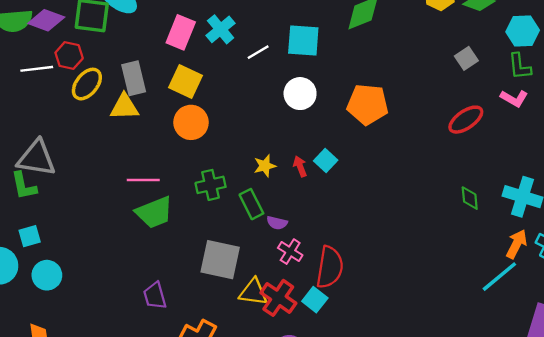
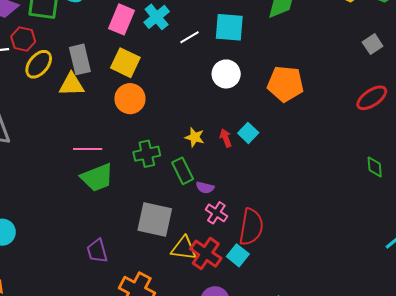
yellow star: (265, 166) -> (195, 137), turned 30

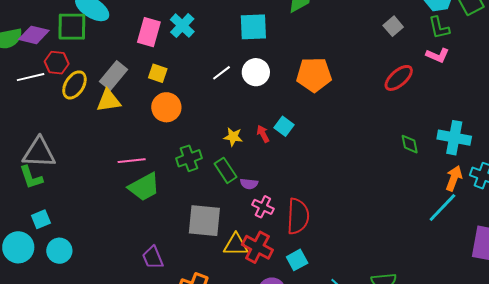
white line: (189, 37) -> (221, 73), moved
gray rectangle: (80, 59) -> (113, 75), turned 60
yellow square: (125, 63) -> (158, 73), size x0.7
cyan square: (238, 255) -> (297, 260), moved, turned 30

